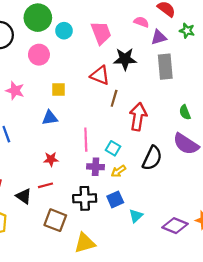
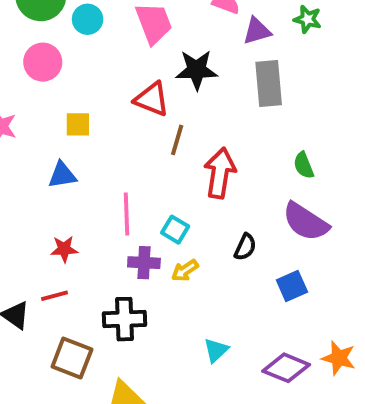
black semicircle: (152, 158) -> (245, 247), size x0.6
blue square: (115, 199) -> (292, 286), moved

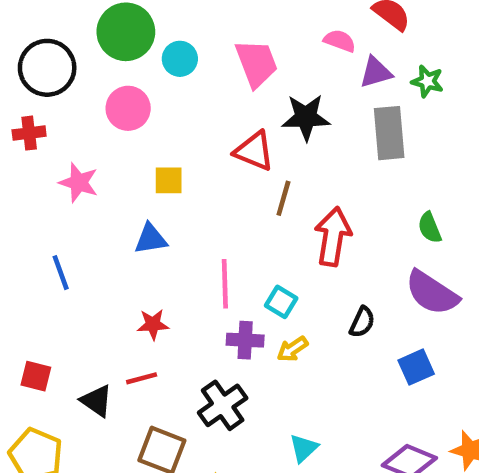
green star: (308, 19) -> (427, 81), moved
black cross: (125, 319) -> (223, 405), turned -33
cyan triangle: (216, 350) -> (304, 448), moved

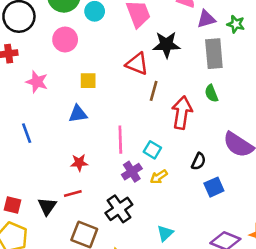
green semicircle: (430, 228) -> (211, 93), moved
purple cross: (245, 340) -> (132, 172), turned -36
blue square: (416, 367) -> (214, 187), moved
red square: (36, 376) -> (13, 205), moved
black triangle: (97, 401) -> (47, 206), turned 30

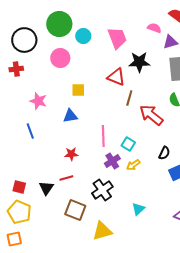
pink star: (37, 82) -> (38, 101), moved
red arrow: (182, 113) -> (151, 115), turned -60

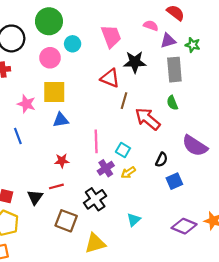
cyan circle: (83, 36) -> (73, 44), moved
yellow square: (78, 90) -> (54, 92), moved, size x1.6

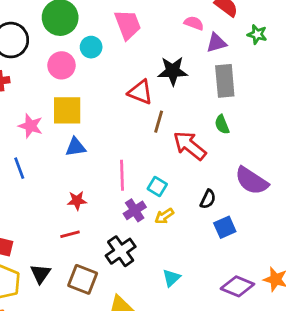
pink trapezoid: (111, 36) -> (128, 25), moved
green star: (193, 45) -> (257, 34), moved
black triangle: (35, 197) -> (40, 274), moved

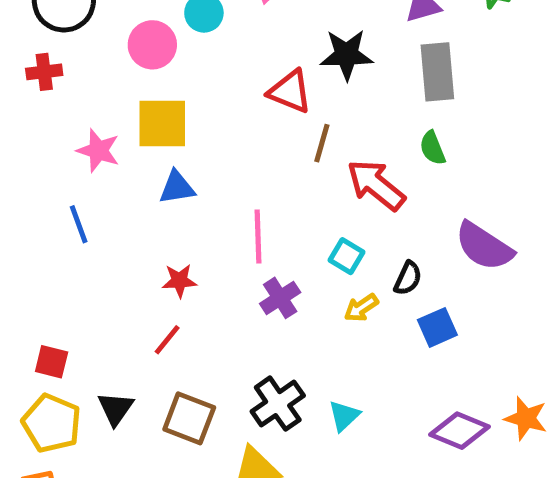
cyan square: (157, 186) -> (346, 256), moved
yellow arrow: (164, 216) -> (361, 308), moved
red line: (70, 234) -> (167, 340), turned -36
black cross: (121, 251) -> (278, 404), moved

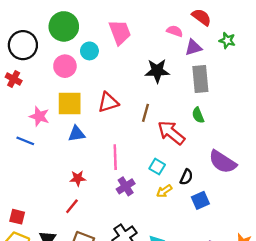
red cross: (44, 72) -> (14, 79), turned 35
red triangle: (290, 92) -> (108, 102), moved, turned -40
blue line: (79, 224) -> (25, 141), moved, turned -48

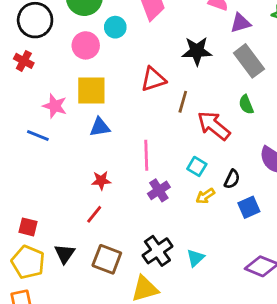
gray rectangle: (200, 79) -> (249, 61), turned -32
red triangle: (108, 102) -> (153, 79), moved

